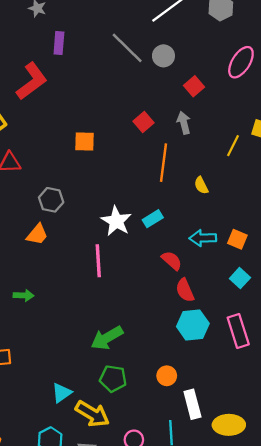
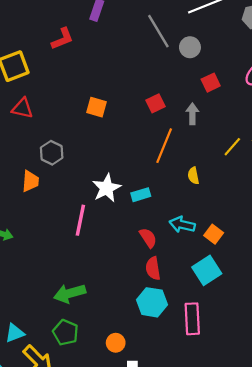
red L-shape: (32, 81) -> (62, 39), size x0.7
orange trapezoid: (37, 234) -> (30, 181), turned -50
cyan square: (240, 278) -> (207, 270), size x1.5

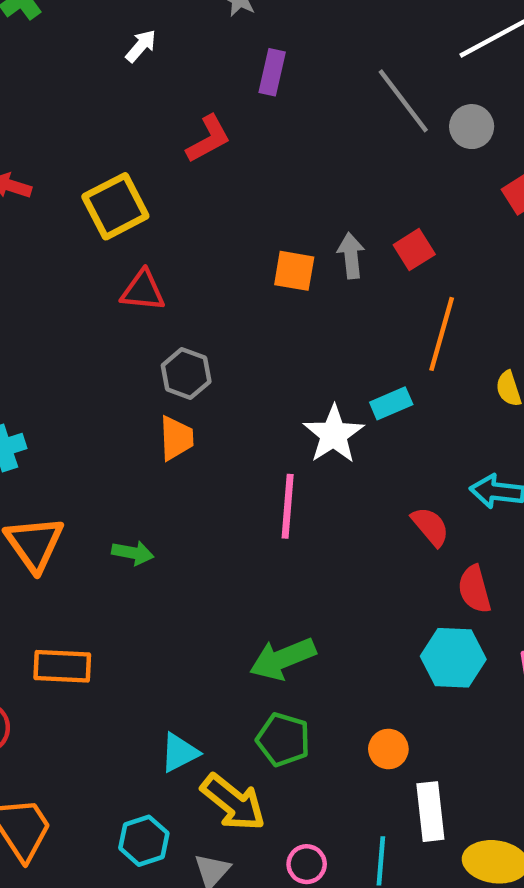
gray arrow: (192, 114) -> (351, 256), moved
gray hexagon: (52, 153) -> (186, 374), moved
cyan rectangle: (141, 195) -> (391, 403), moved
red semicircle: (153, 268) -> (474, 589), moved

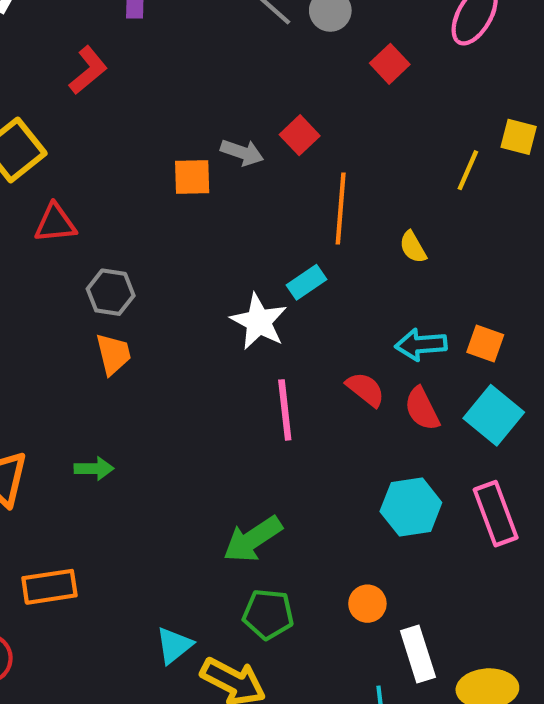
gray arrow: (351, 256) -> (242, 152), turned 126
pink line: (288, 506) -> (285, 410), moved
red semicircle: (474, 589) -> (422, 409), moved

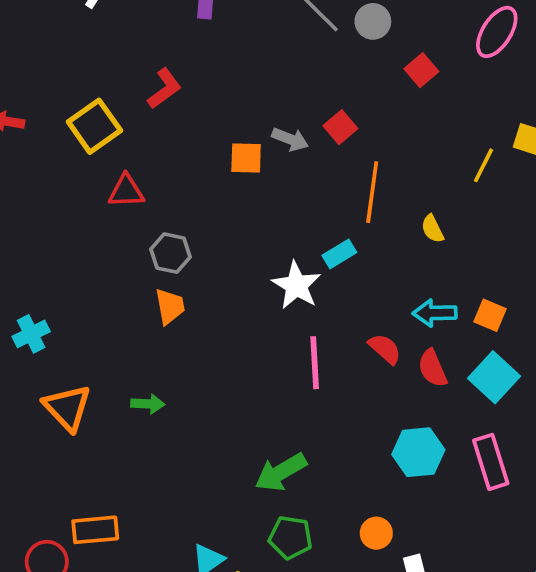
red L-shape: (88, 70) -> (164, 88), moved
orange rectangle: (49, 587) -> (95, 530), moved

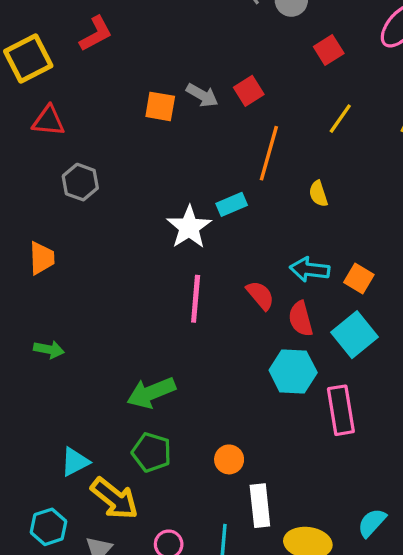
yellow line: (483, 165) -> (340, 119), moved
orange trapezoid: (170, 306) -> (42, 258), moved
green arrow: (148, 404) -> (49, 350), moved
cyan hexagon: (418, 452) -> (293, 371), moved

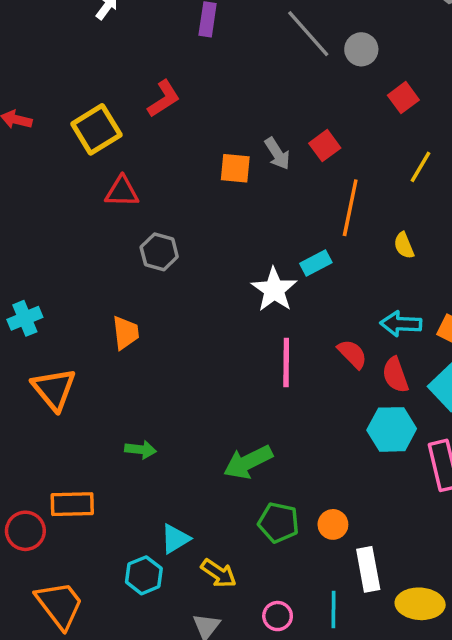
gray arrow: (202, 95) -> (277, 154), turned 32
green arrow: (49, 350) -> (141, 450), moved
green pentagon: (152, 452) -> (279, 522), moved
yellow arrow: (114, 499) -> (219, 573), size x0.7
cyan hexagon: (48, 527) -> (144, 575), moved

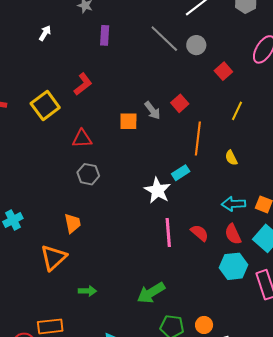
red triangle: (122, 192) -> (82, 139), moved
red semicircle: (352, 354) -> (200, 233), moved
orange triangle: (54, 389) -> (53, 258), moved, turned 32

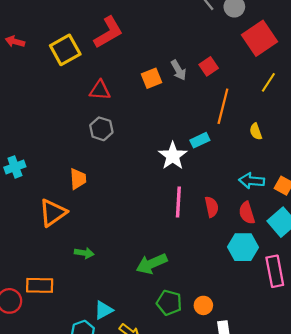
red square: (223, 71) -> (260, 38), size x1.8
red L-shape: (83, 84) -> (108, 32), size x1.4
orange square: (128, 121) -> (152, 78), turned -30
red semicircle: (200, 233) -> (212, 207), turned 30

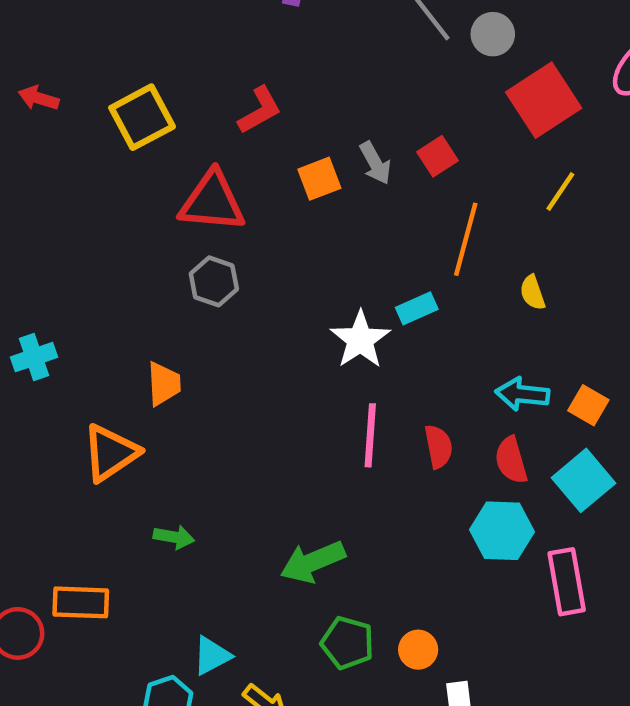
red L-shape: (108, 32) -> (260, 110), moved, size x0.7
red triangle: (100, 90) -> (212, 202), size x1.5

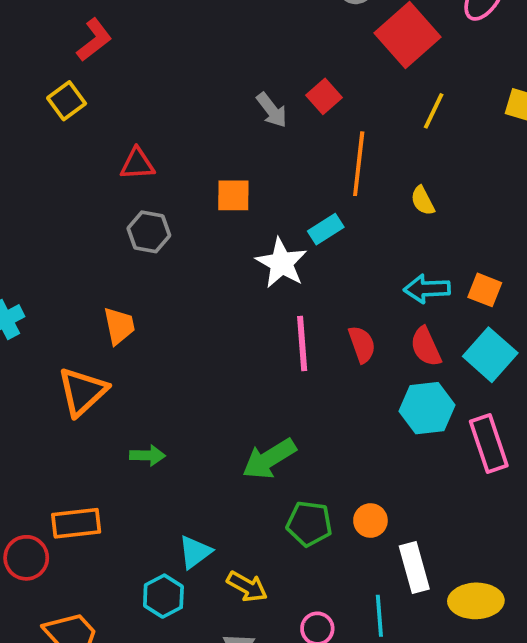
red L-shape: (260, 110) -> (94, 40), moved
yellow square: (142, 117) -> (67, 101), size x0.7
orange square: (319, 179) -> (233, 195), moved, turned 30
red triangle: (212, 202) -> (137, 164), size x0.6

